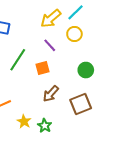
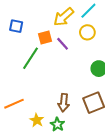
orange square: (43, 68) -> (45, 38), moved
brown arrow: (51, 94) -> (64, 103), moved, turned -36

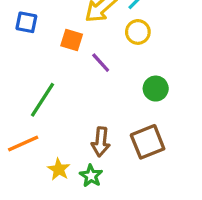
orange square: (45, 38) -> (72, 40), turned 32
purple line: (63, 44) -> (101, 63), moved
green line: (31, 58) -> (43, 100), moved

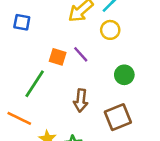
orange square: (72, 40) -> (58, 57), moved
brown arrow: (101, 142) -> (81, 100), moved
orange line: (23, 143) -> (19, 118), turned 50

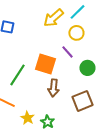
purple line: (81, 54) -> (67, 52), moved
orange square: (58, 57) -> (45, 64), moved, size x1.5

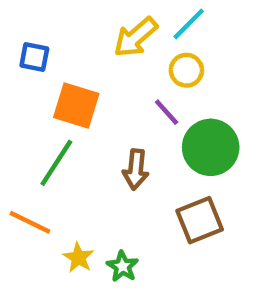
orange square: (45, 64) -> (76, 105), moved
green circle: (87, 68) -> (211, 147), size x1.6
brown arrow: (53, 88) -> (136, 169), moved

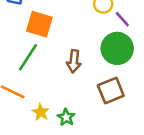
purple line: (167, 112) -> (122, 19), moved

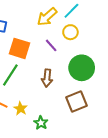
purple line: (122, 19) -> (51, 45), moved
yellow star: (41, 112) -> (21, 109), moved

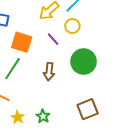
brown square: (77, 101) -> (88, 109), moved
yellow star: (21, 109) -> (18, 117), moved

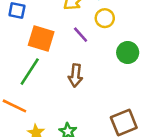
green circle: (84, 62) -> (128, 53), moved, size x0.7

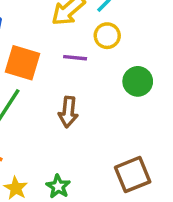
purple line: (81, 35) -> (75, 58), turned -42

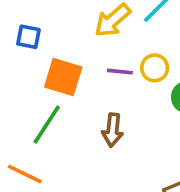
yellow circle: (107, 36) -> (155, 68), moved

